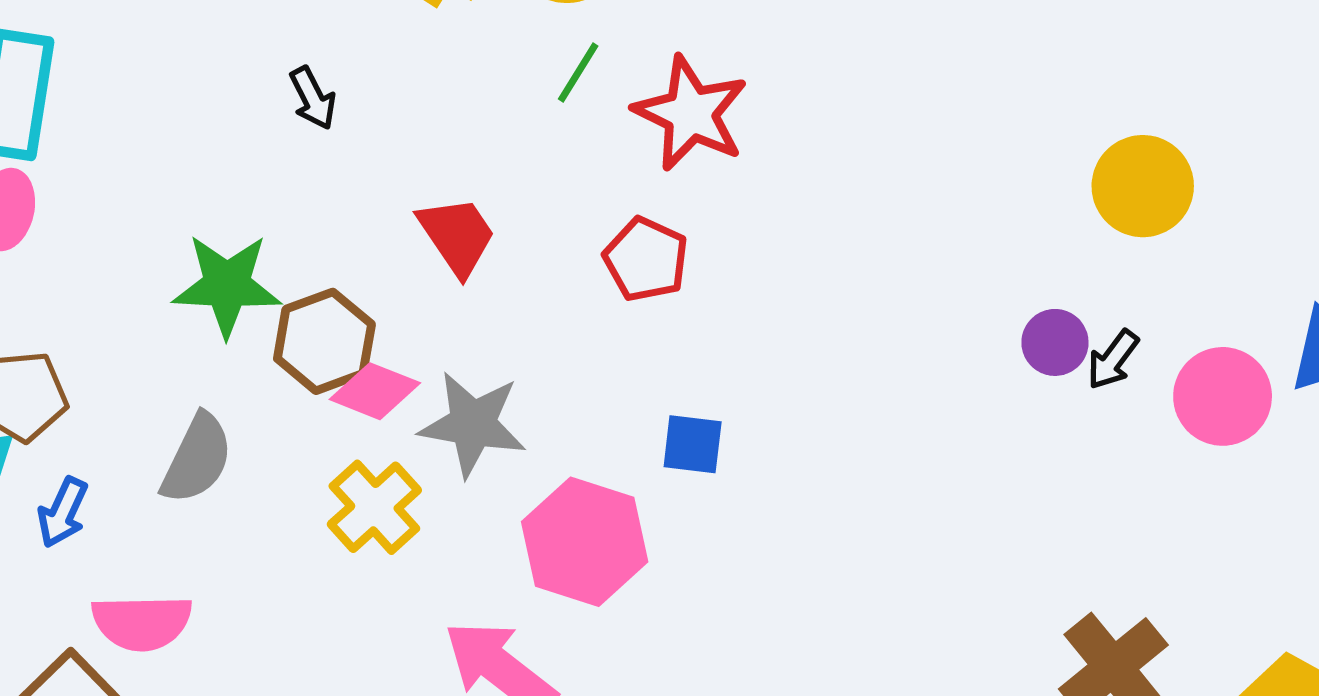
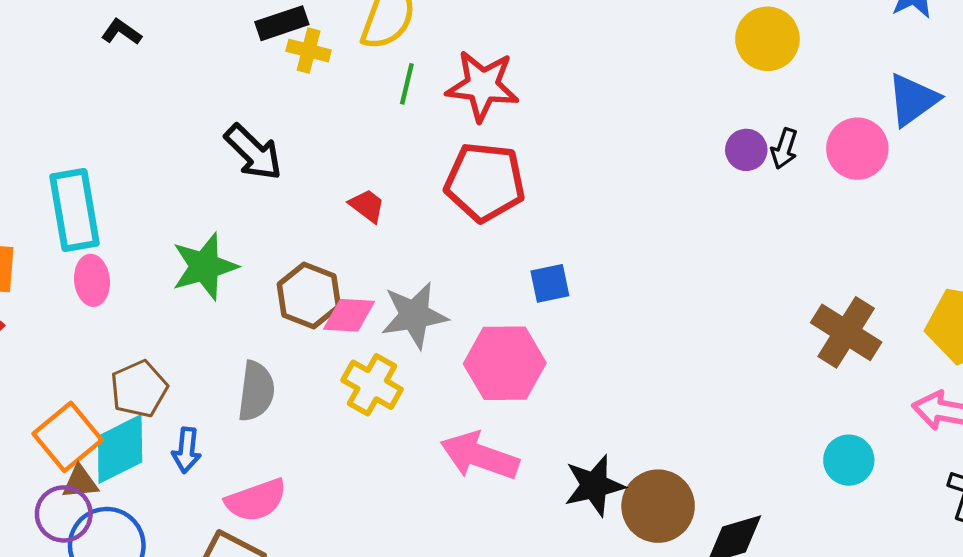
black arrow: (313, 98) -> (253, 152), size x1.6
red trapezoid: (457, 236) -> (367, 206), size x0.7
red pentagon: (646, 259) -> (485, 182), size x1.5
green star: (227, 285) -> (204, 266), moved

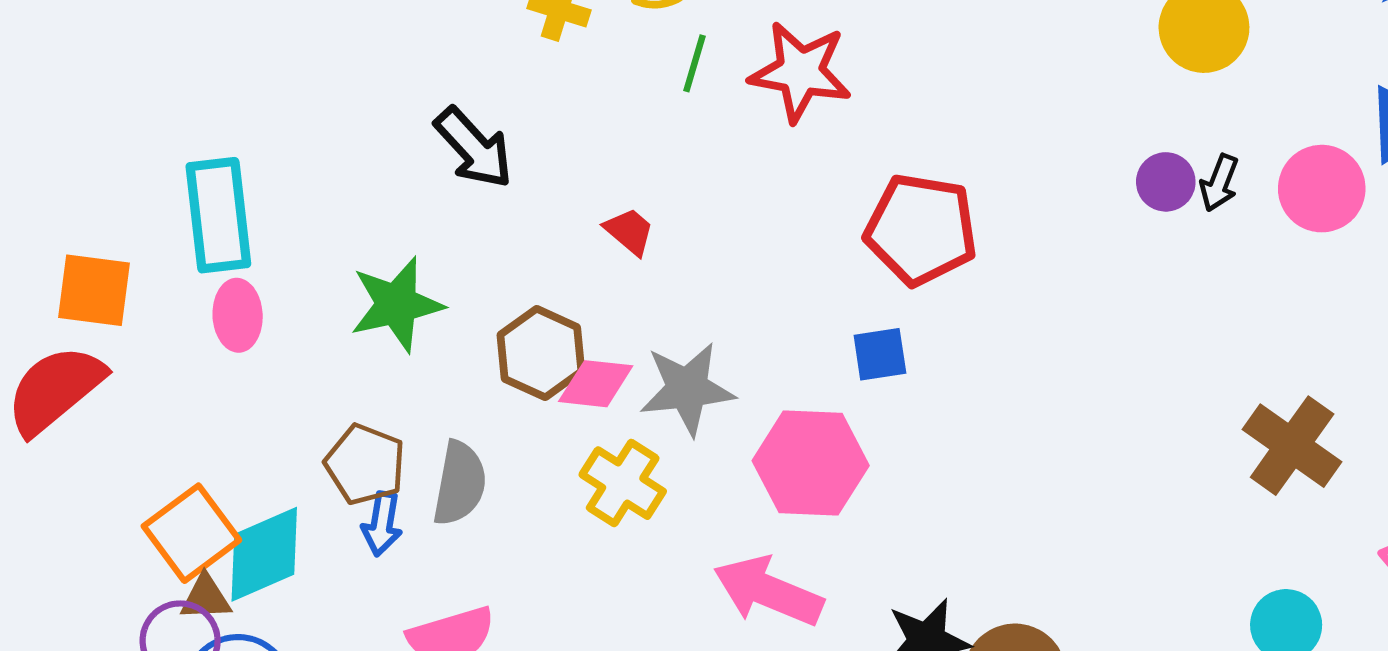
red pentagon: (485, 182) -> (921, 229), moved
brown pentagon: (139, 389) -> (365, 464), moved, turned -30
blue arrow: (187, 450) -> (382, 524), moved

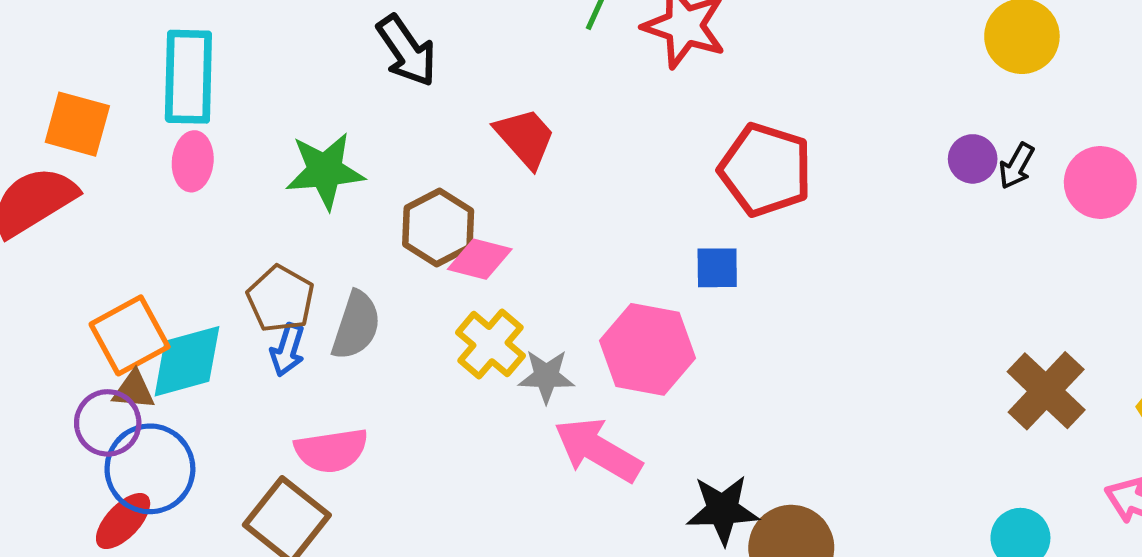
red trapezoid: (629, 231) -> (525, 138), size x1.5
gray star: (687, 389) -> (546, 376), moved, size x0.7

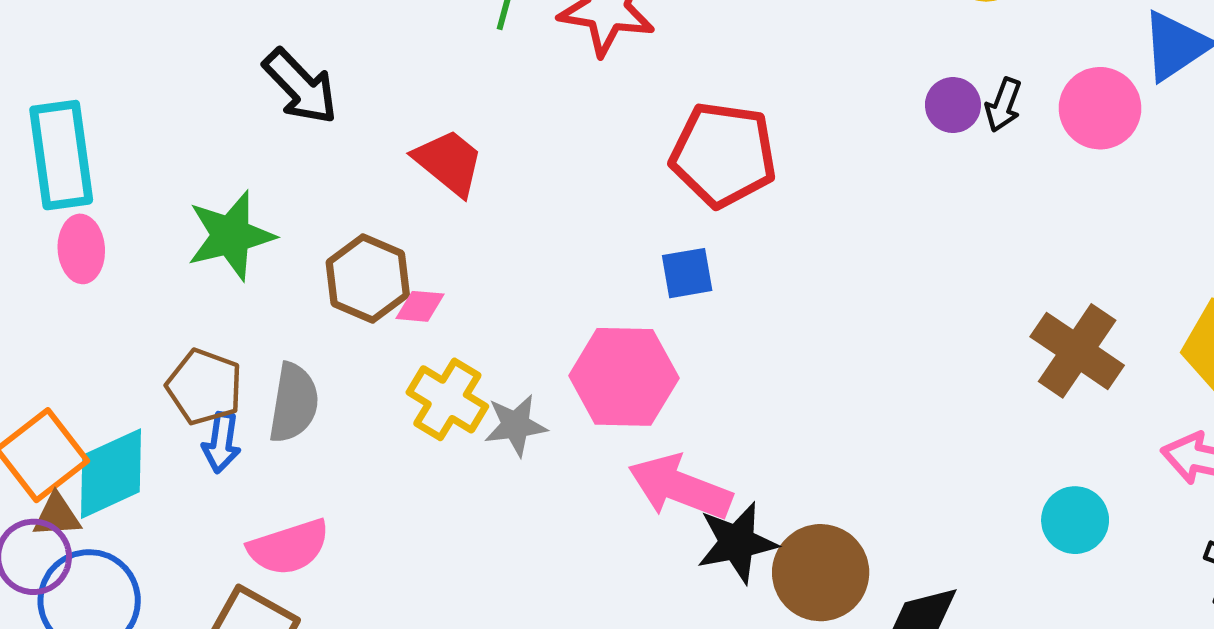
pink diamond: (480, 259) -> (420, 306), size x0.7
pink arrow: (598, 450) -> (680, 487), moved

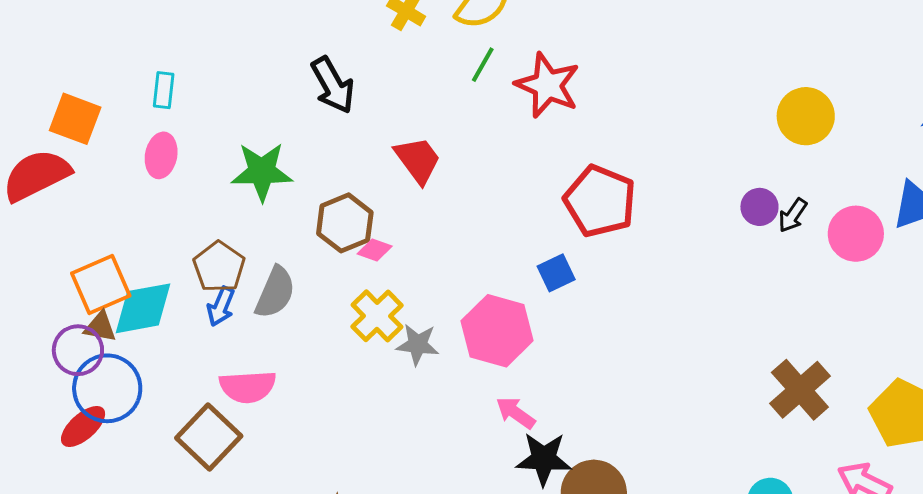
cyan rectangle: (61, 155) -> (164, 90), size x0.5
blue square: (687, 273) -> (556, 273), turned -30
pink arrow: (680, 487) -> (516, 413), size x0.6

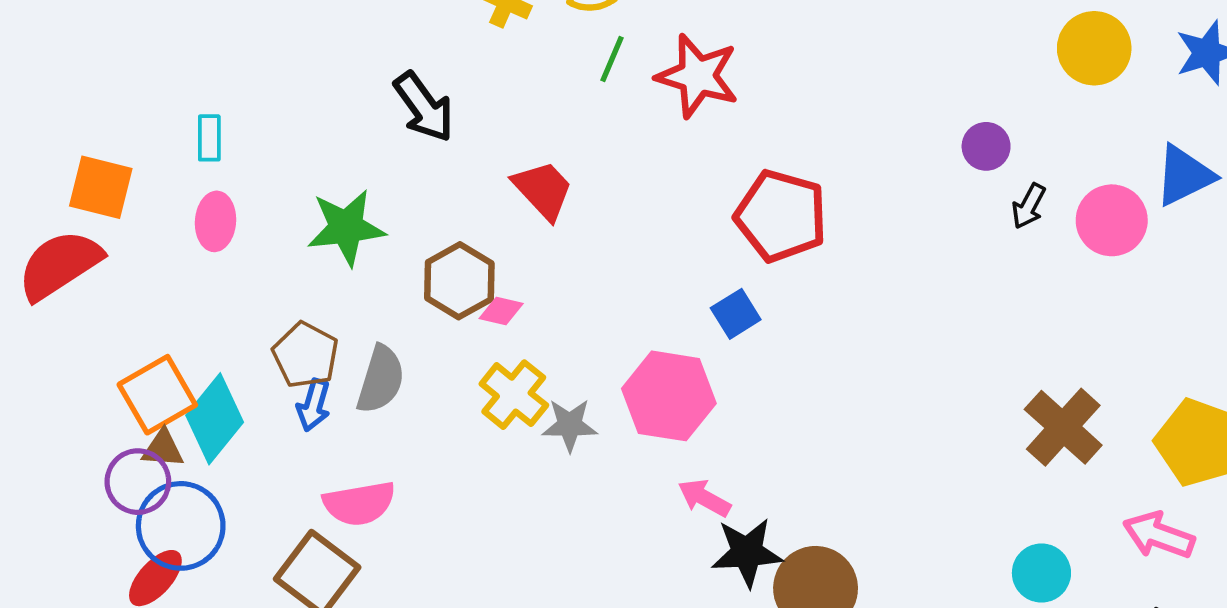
yellow circle: (806, 116) -> (1094, 48), moved
purple circle: (759, 207) -> (986, 146), moved
cyan diamond: (143, 308) -> (215, 419), turned -34

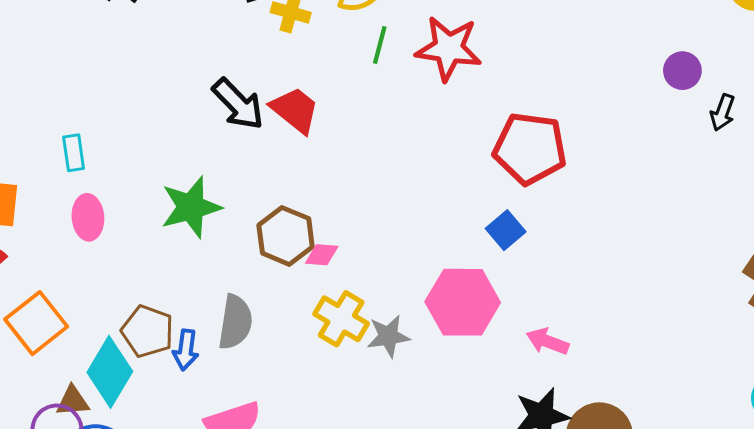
red trapezoid: (543, 190) -> (295, 110), moved
brown pentagon: (305, 355) -> (148, 331), moved
orange square: (157, 395) -> (36, 323), moved
pink arrow: (704, 498) -> (547, 341), moved

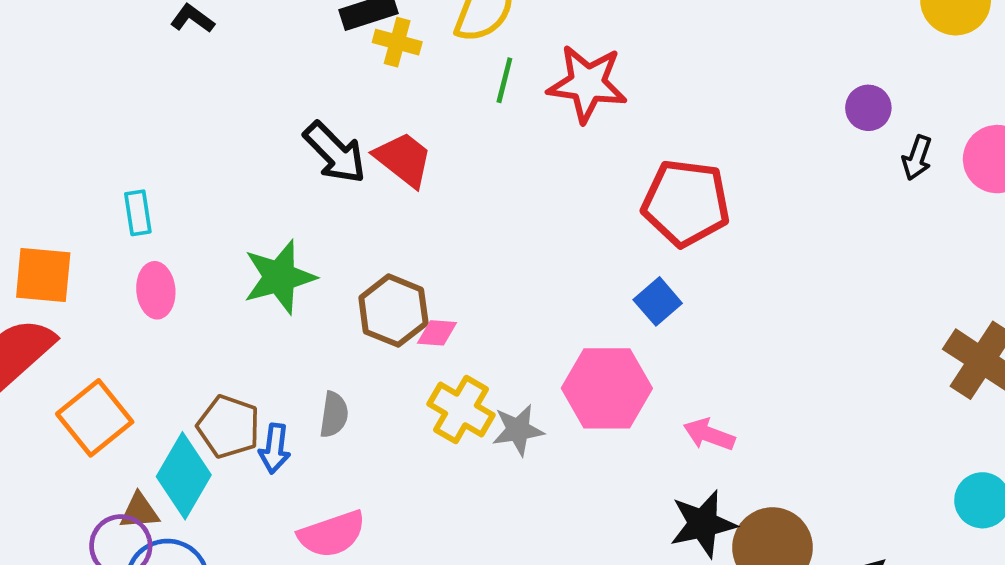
gray semicircle: (235, 322) -> (334, 415), size x0.7

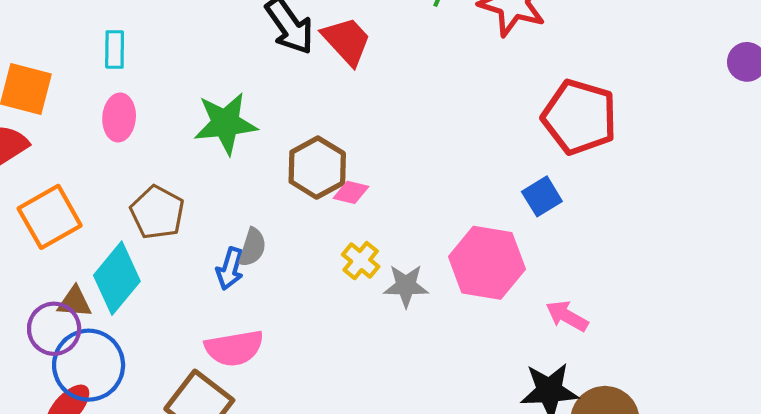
yellow cross: (461, 409) -> (361, 261), size x0.7
brown pentagon: (229, 427) -> (157, 212), moved
blue arrow: (275, 449) -> (230, 269), moved

